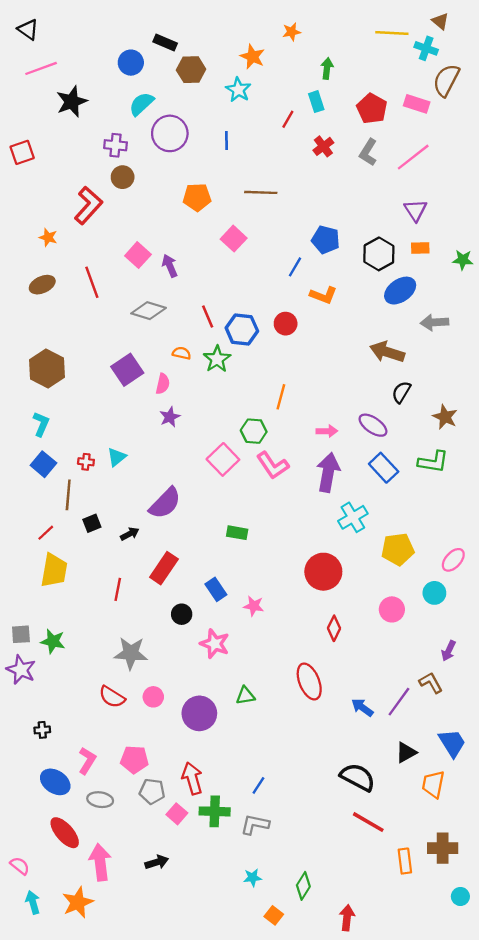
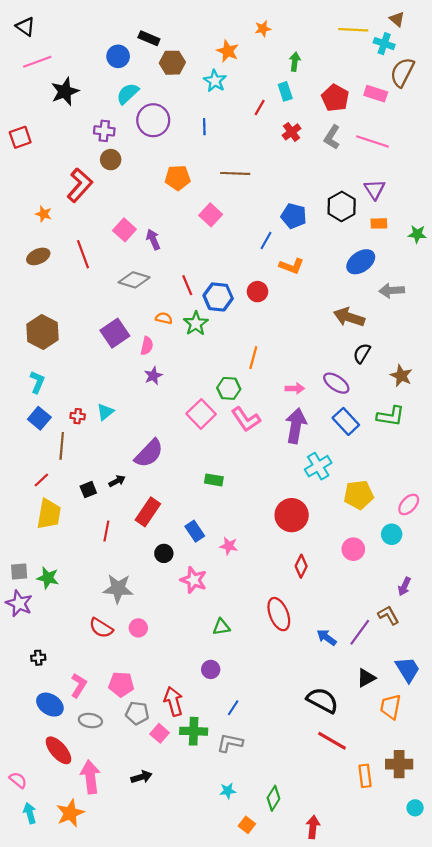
pink line: (413, 157) -> (372, 141), turned 56
black hexagon: (379, 254) -> (342, 206), moved
black square: (92, 523) -> (88, 490), moved
purple circle: (199, 713) -> (211, 669), moved, size x0.6

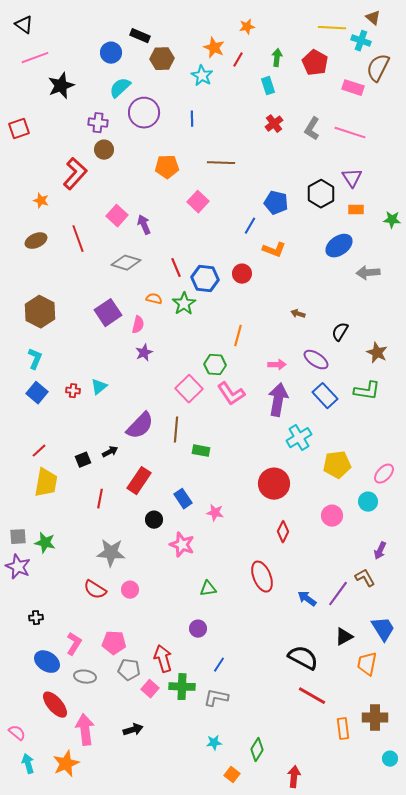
red pentagon: (335, 98) -> (315, 63), moved
red line: (260, 107) -> (238, 60), moved
brown arrow: (349, 317) -> (298, 314), moved, size x0.5
brown line: (62, 446) -> (176, 430), moved

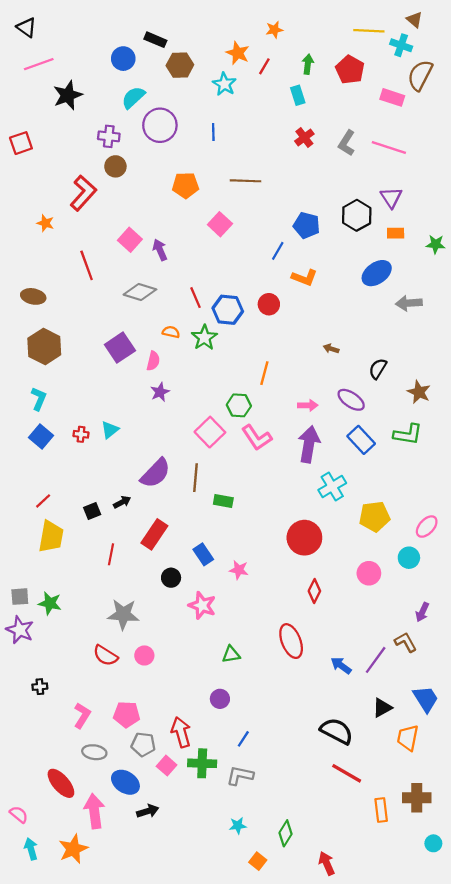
brown ellipse: (36, 241) -> (33, 296), moved, turned 35
blue ellipse: (47, 662) -> (125, 782), moved
red arrow: (294, 777) -> (327, 863), turned -30

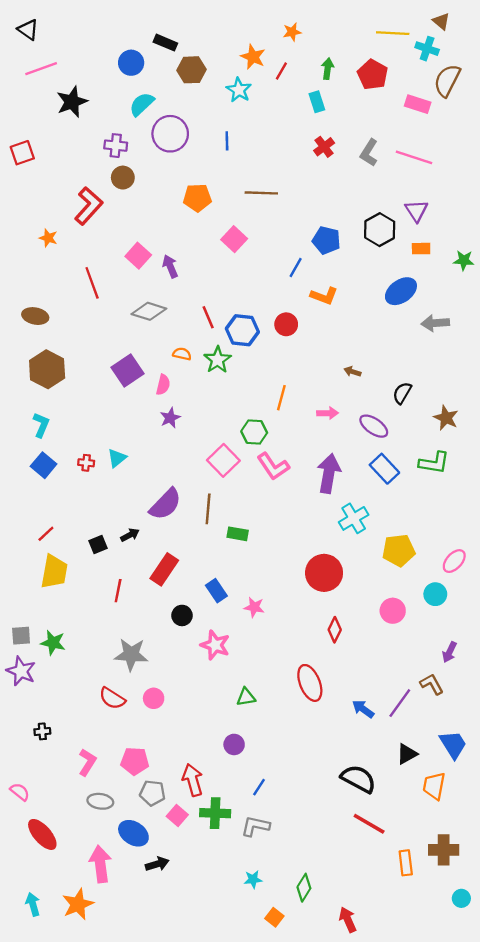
pink arrow: (308, 405) -> (328, 413), moved
red ellipse: (61, 783) -> (42, 834), moved
pink semicircle: (19, 814) -> (20, 792), moved

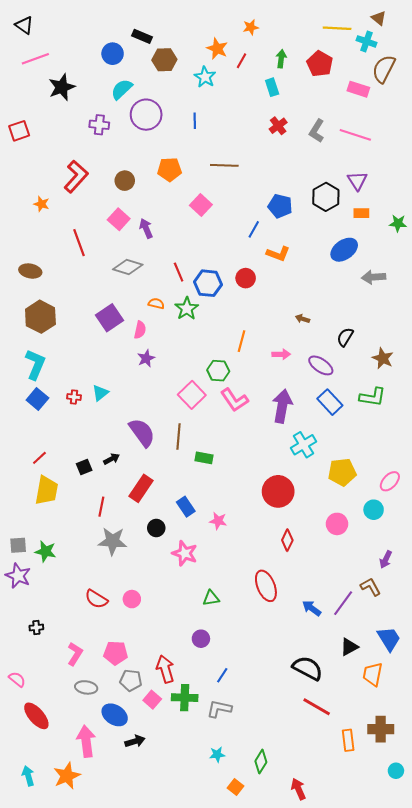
brown circle: (123, 178) -> (125, 181), moved
cyan L-shape: (41, 425) -> (35, 364), size x1.4
purple semicircle: (165, 504) -> (142, 433), turned -80
gray star: (131, 655) -> (113, 541), moved

